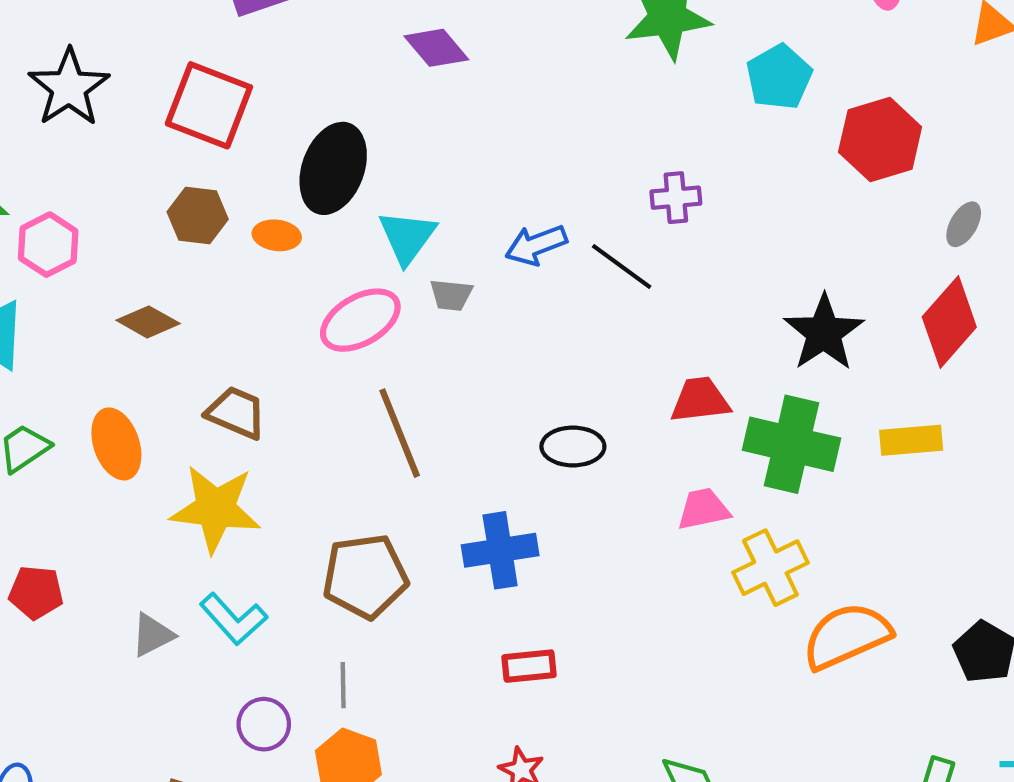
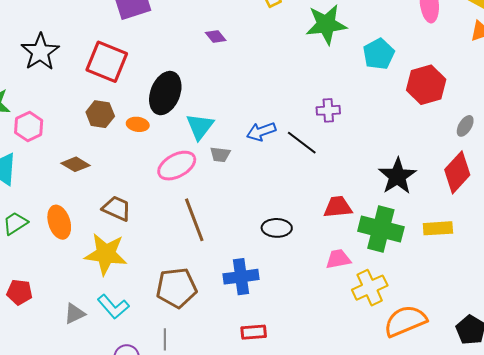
purple diamond: (436, 48) -> (216, 37), size x0.7

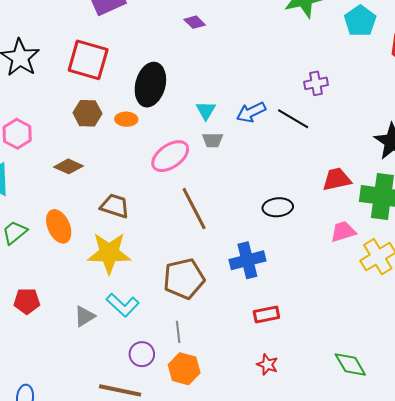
cyan triangle: (200, 126) -> (206, 110), moved, size x0.7

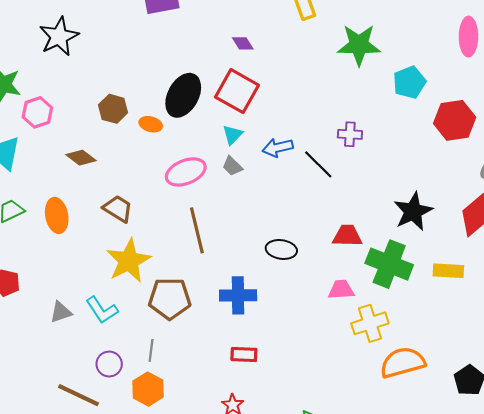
red square: (88, 60) -> (237, 91), moved
gray trapezoid: (213, 140) -> (232, 166), turned 30
yellow star: (109, 253) -> (129, 261), moved, turned 30

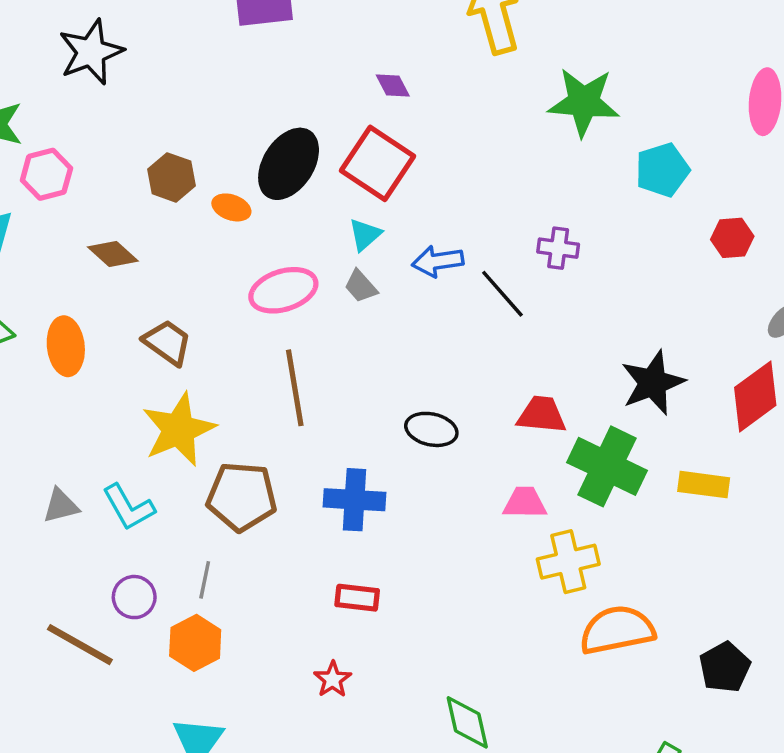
red hexagon: (455, 120) -> (732, 238), size x0.6

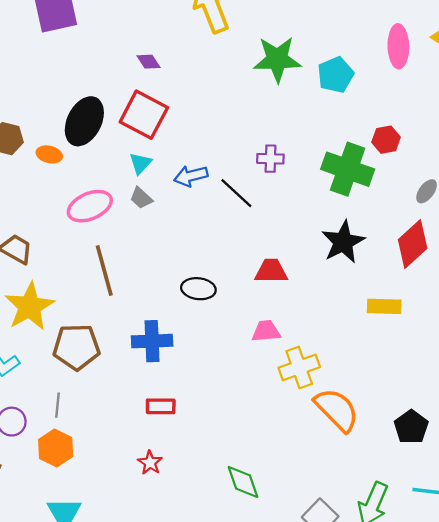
cyan pentagon: (662, 170) -> (336, 75), moved
green cross: (607, 466) -> (348, 169), moved
orange semicircle: (617, 630) -> (337, 410), turned 63

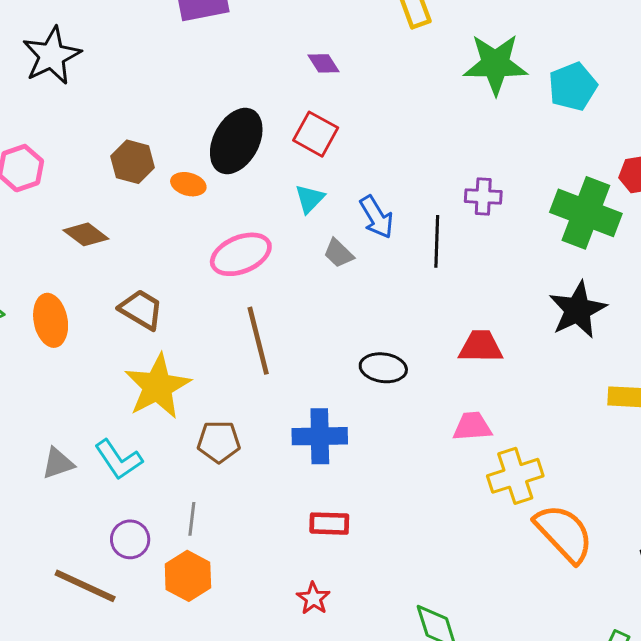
red square: (144, 115) -> (316, 134), size x0.7
blue arrow: (191, 176) -> (377, 217), turned -108
black line: (236, 193) -> (437, 241), turned 48
gray trapezoid: (141, 198) -> (338, 253), moved
brown pentagon: (76, 347) -> (219, 442), size x0.7

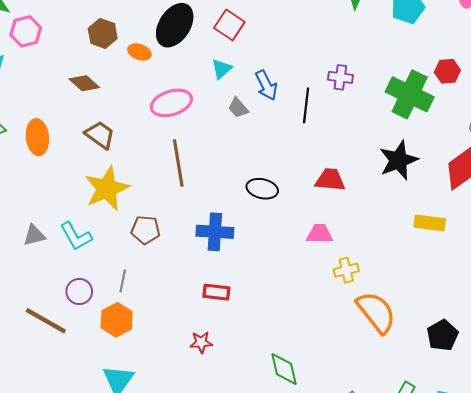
brown diamond: (86, 234) -> (84, 83), moved
yellow cross: (515, 476) -> (346, 270), size x0.7
red star: (313, 598) -> (201, 342), turned 30

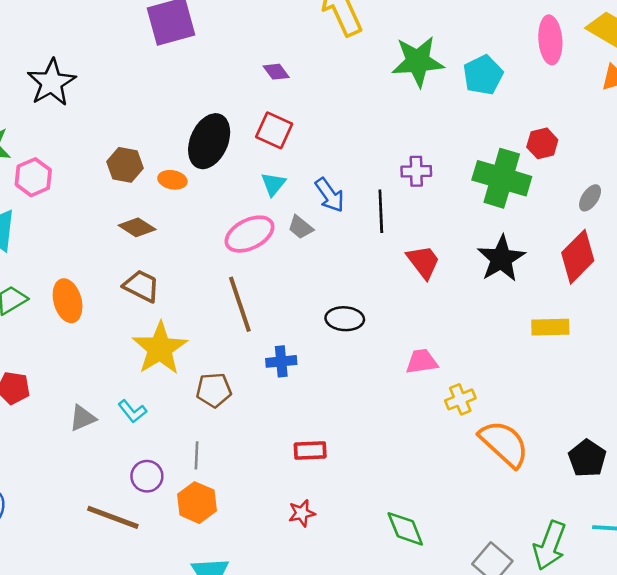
brown diamond: (84, 83) -> (137, 227), moved
pink ellipse: (171, 103) -> (249, 234), moved
red trapezoid: (330, 180) -> (423, 262), moved, turned 56
blue cross: (215, 232) -> (281, 361), moved, size x0.7
cyan L-shape: (76, 236) -> (132, 411), size x0.7

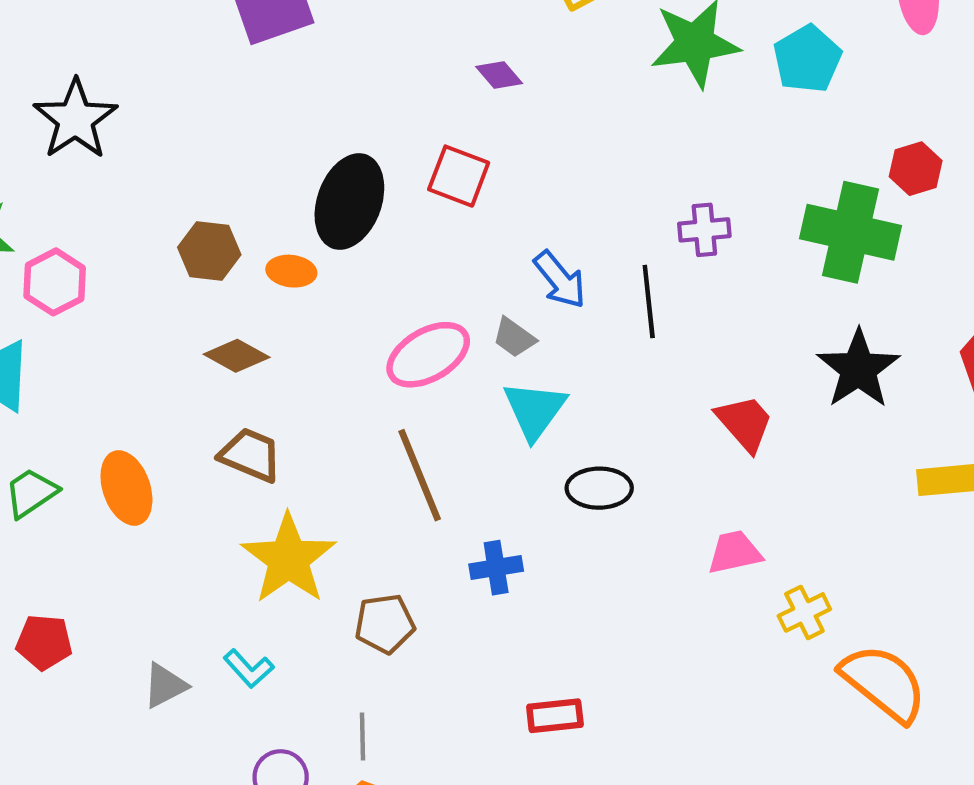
purple diamond: (276, 72) -> (499, 75), moved
cyan triangle: (273, 184) -> (535, 410), moved, size x1.5
red trapezoid: (423, 262) -> (745, 423), moved

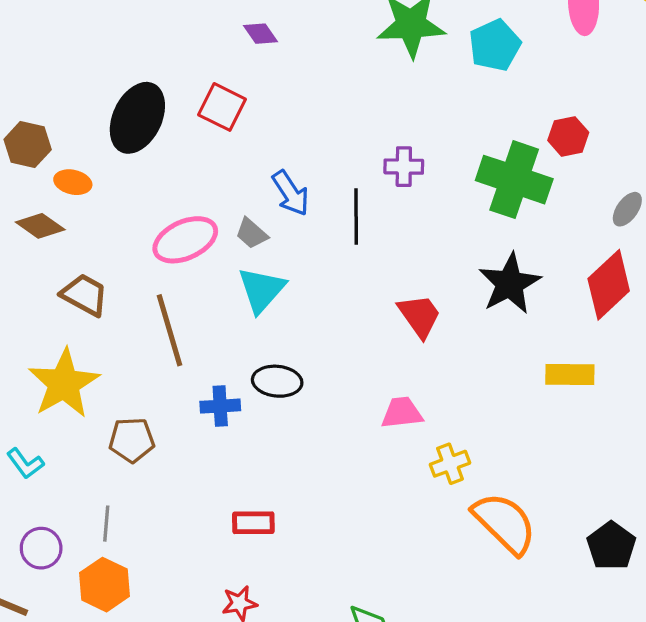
orange ellipse: (291, 271) -> (73, 182), moved
brown trapezoid: (250, 455) -> (85, 295), moved
black ellipse: (599, 488) -> (277, 381), moved

